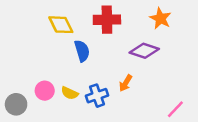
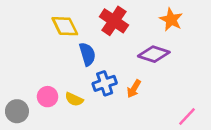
red cross: (107, 20) -> (114, 21), turned 35
blue cross: (97, 96) -> (105, 83), moved

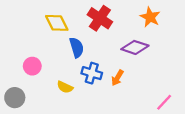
blue cross: (105, 83) -> (92, 73), turned 36
pink circle: (48, 97) -> (32, 66), moved

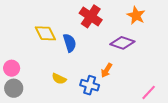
yellow diamond: (57, 23) -> (45, 33), moved
pink circle: (32, 66) -> (12, 68), moved
blue cross: (92, 73) -> (90, 85), moved

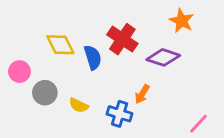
red cross: (91, 16) -> (122, 39), moved
pink circle: (12, 68) -> (19, 72), moved
gray circle: (14, 88) -> (45, 93), moved

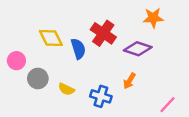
orange star: (182, 21) -> (153, 18), turned -30
orange arrow: (142, 94) -> (129, 81), moved

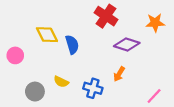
orange star: (153, 18) -> (155, 23), moved
red cross: (103, 33) -> (106, 16), moved
gray circle: (38, 78) -> (35, 92), moved

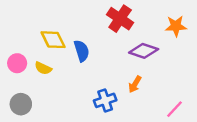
yellow semicircle: (61, 82) -> (43, 68), moved
blue cross: (93, 88) -> (105, 100), turned -36
gray circle: (35, 92) -> (21, 104), moved

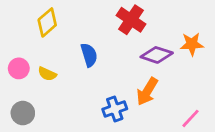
orange star: (176, 26) -> (192, 44), moved
yellow diamond: (53, 40) -> (47, 22), moved, turned 75
orange arrow: (135, 84) -> (147, 91), size x1.5

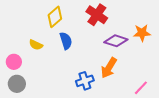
yellow diamond: (47, 22) -> (55, 17), moved
pink circle: (19, 68) -> (14, 62), moved
yellow semicircle: (47, 74) -> (36, 45), moved

